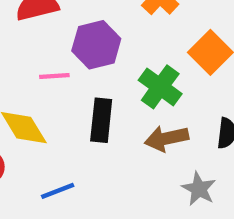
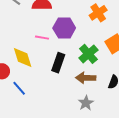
gray star: (199, 189) -> (86, 103), moved
blue line: (58, 191) -> (19, 88), moved, turned 56

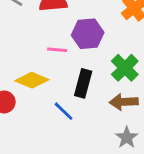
yellow diamond: (23, 58) -> (32, 80), turned -45
blue line: (19, 88) -> (64, 111), moved

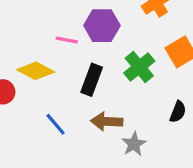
brown arrow: (124, 102) -> (107, 121), moved
blue line: (64, 111) -> (56, 124), moved

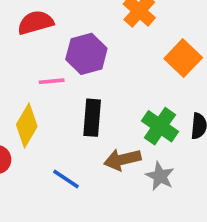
green cross: (139, 67) -> (160, 126), moved
yellow diamond: (36, 71) -> (27, 126), turned -72

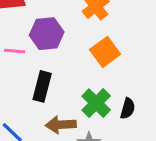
orange square: (183, 58) -> (105, 52), moved

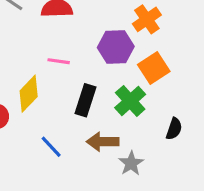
purple hexagon: (47, 34) -> (116, 47), moved
green cross: (96, 103) -> (130, 101), moved

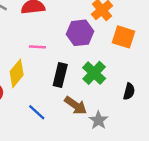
orange square: (154, 68) -> (124, 37), moved, turned -35
brown arrow: (103, 142) -> (76, 105), turned -140

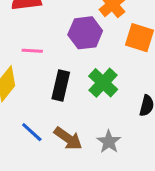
brown arrow: (76, 105) -> (68, 138), moved

